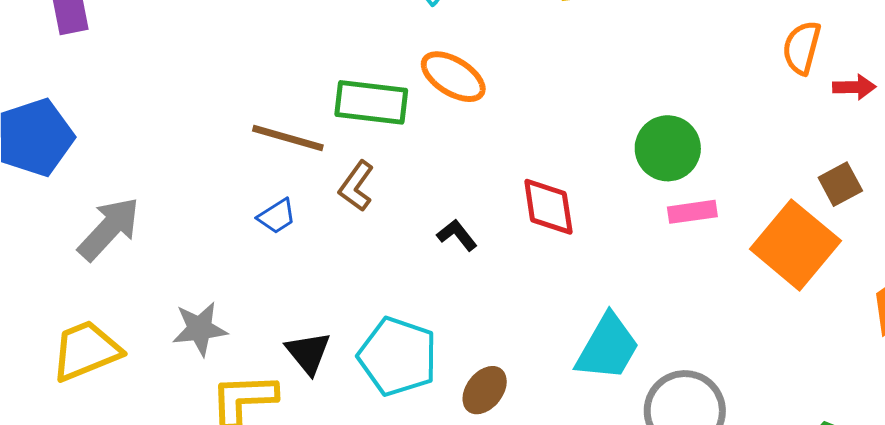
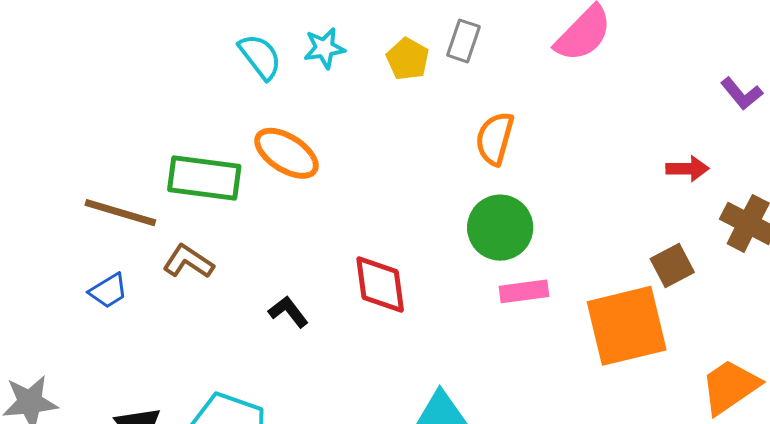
orange semicircle: (802, 48) -> (495, 138), moved
brown L-shape: (356, 186) -> (188, 262), turned 87
orange square: (795, 245) -> (627, 326), turned 36

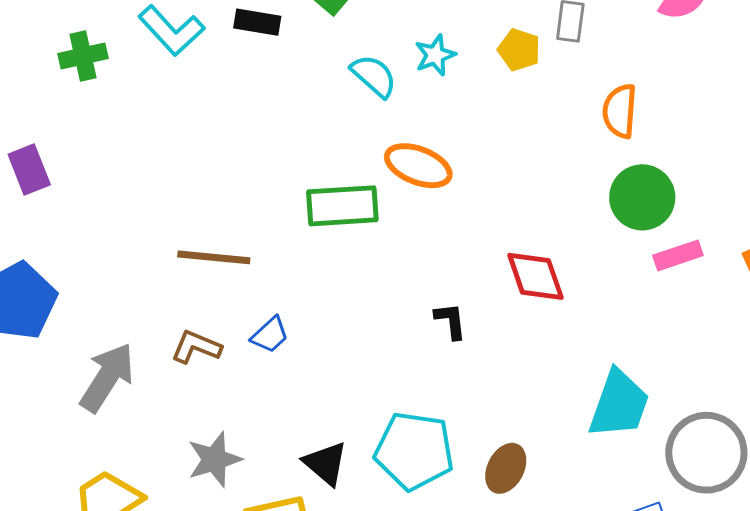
brown line: (120, 213) -> (214, 257), moved
brown L-shape: (188, 262) -> (196, 347), moved
black L-shape: (288, 312) -> (451, 321), turned 42

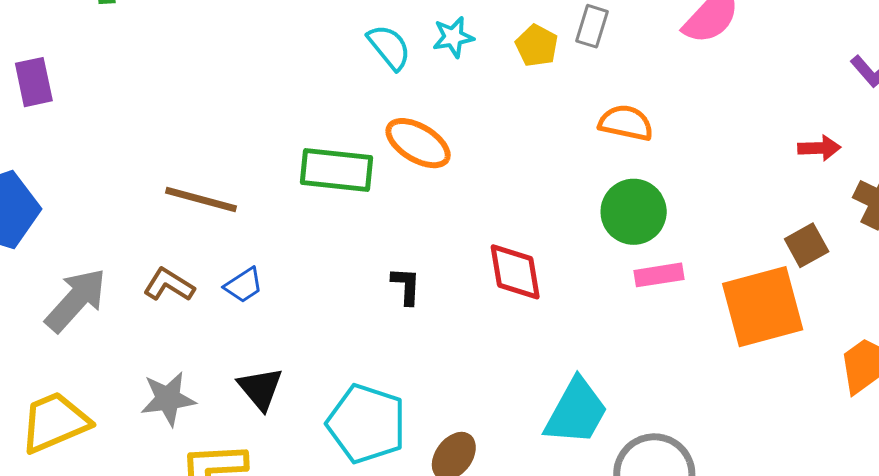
orange semicircle: (620, 111) -> (626, 123), turned 88
black L-shape: (451, 321) -> (406, 286), moved
black triangle: (326, 463) -> (260, 389), moved

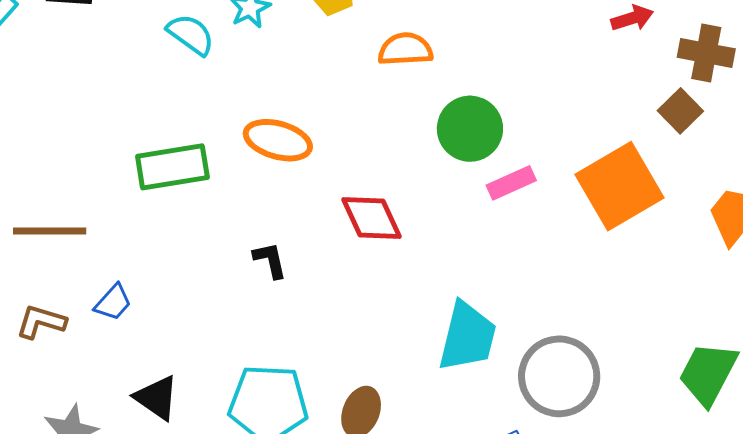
orange semicircle: (626, 123) -> (405, 49), moved
orange ellipse: (418, 143) -> (278, 140), moved
brown square: (807, 245) -> (680, 111), moved

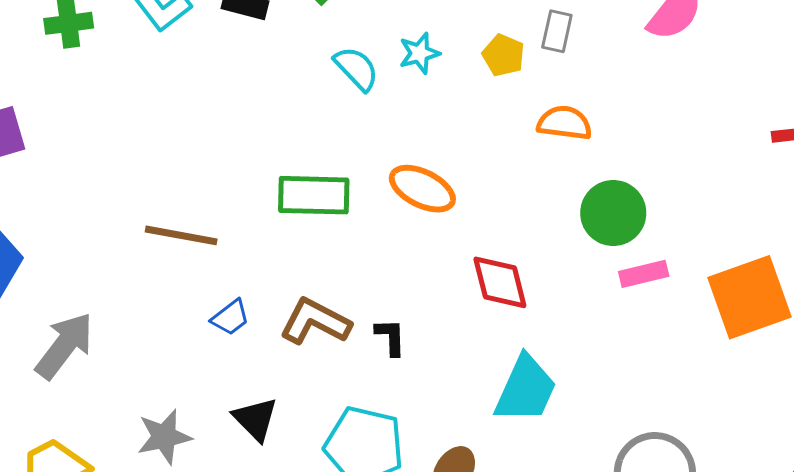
black L-shape: (270, 260) -> (390, 337), moved
brown L-shape: (41, 322) -> (315, 322), moved, size x1.4
cyan trapezoid: (467, 337) -> (526, 389), moved

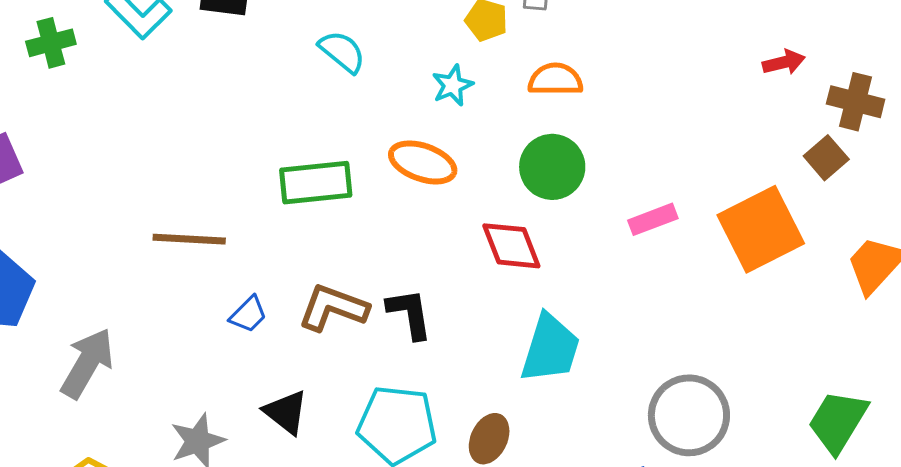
cyan star: (419, 53) -> (453, 85), moved
green circle: (613, 213) -> (552, 167), moved
black L-shape: (390, 337) -> (410, 314), size x1.4

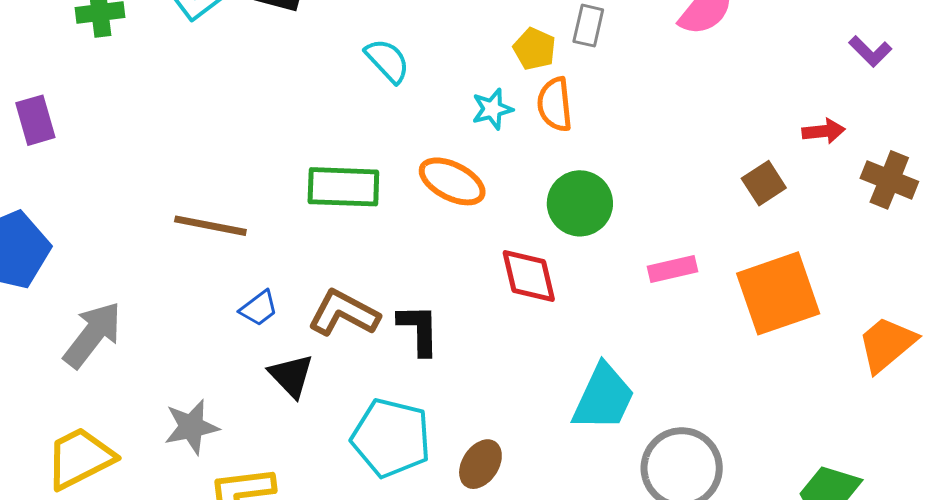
orange semicircle: (555, 79) -> (555, 104), moved, turned -104
brown square: (826, 158) -> (764, 183), moved
cyan trapezoid: (550, 348) -> (603, 397), moved
black triangle: (286, 412) -> (291, 376), moved

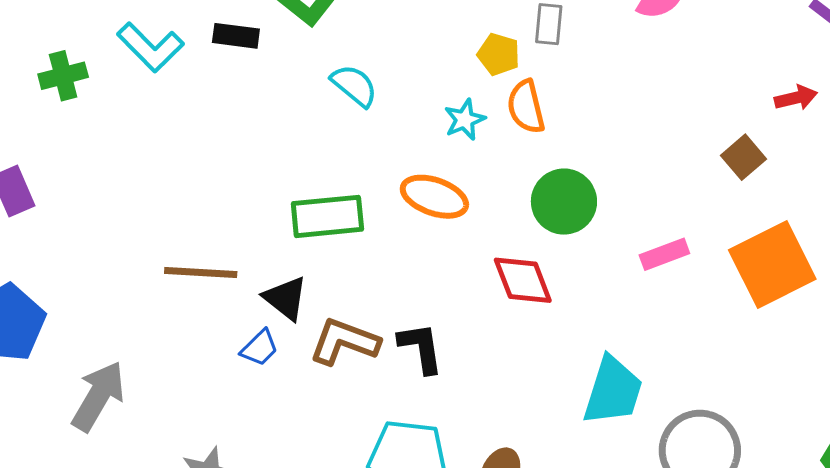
black triangle: (291, 376) -> (285, 298), moved

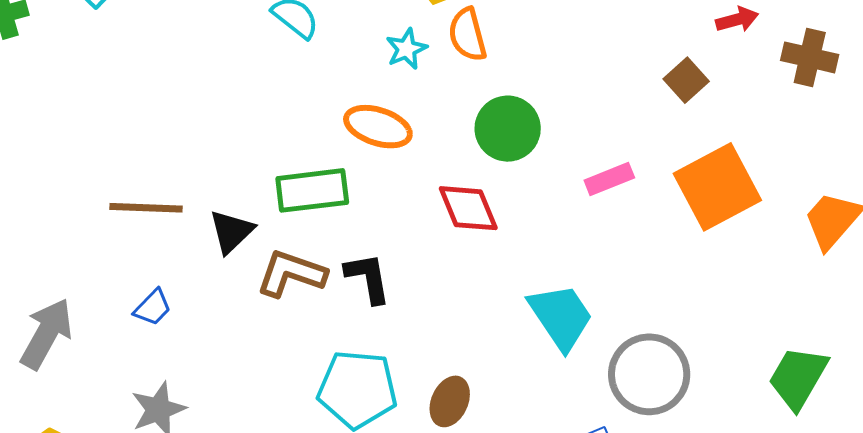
green rectangle: (327, 216) -> (312, 190), moved
black triangle: (285, 298) -> (231, 232), turned 39
blue trapezoid: (260, 348) -> (153, 308), moved
cyan trapezoid: (613, 391) -> (561, 317), turned -50

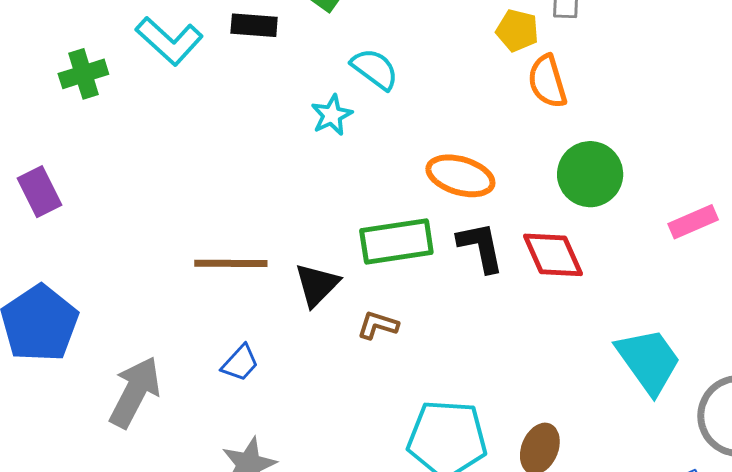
cyan star: (406, 49) -> (332, 115), moved
brown L-shape: (291, 274) -> (378, 325), size x0.6
black L-shape: (368, 278) -> (481, 247), moved

